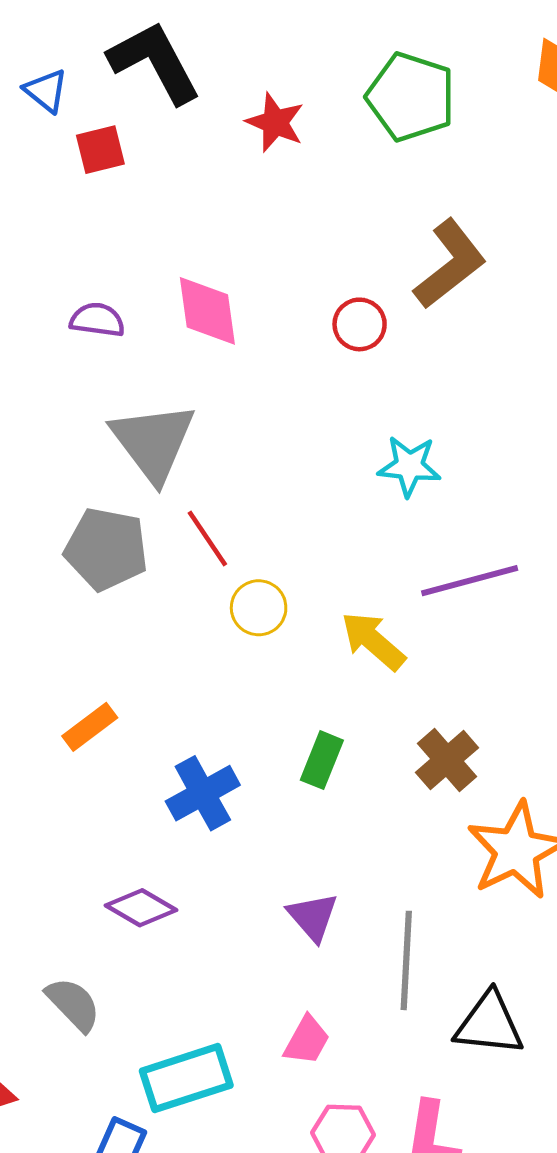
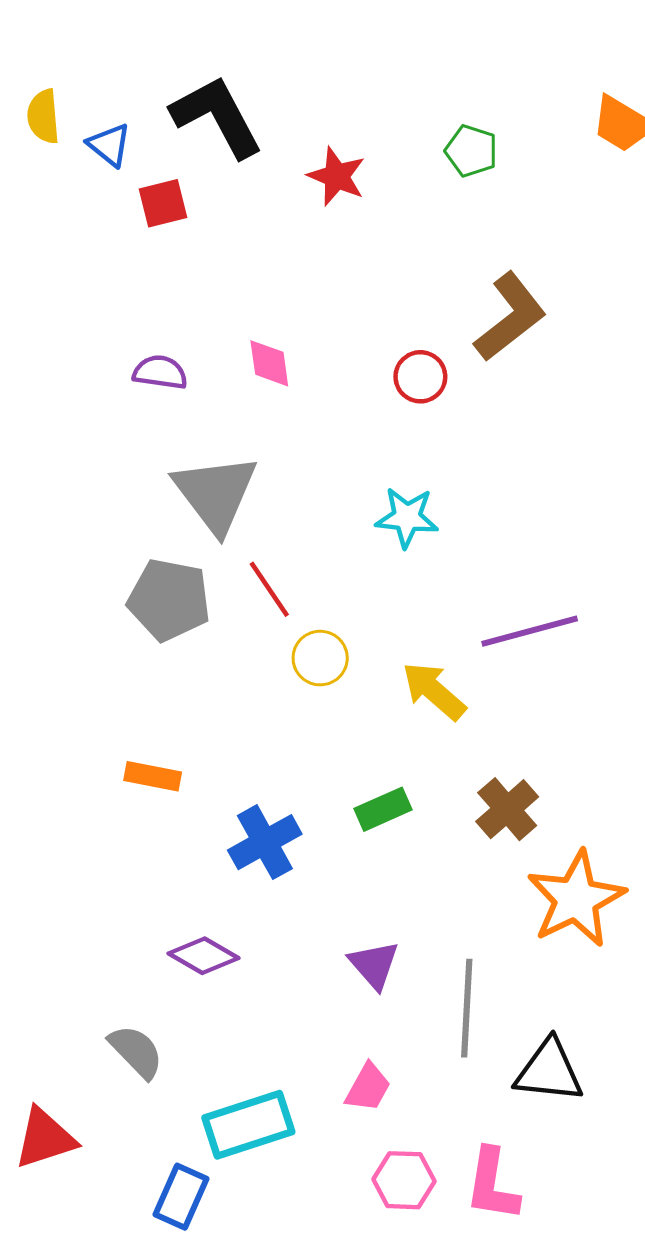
green pentagon: (411, 97) -> (471, 151), size x0.6
pink diamond: (207, 311) -> (269, 363), size x0.7
cyan star: (409, 466) -> (407, 517), moved
orange rectangle: (90, 727) -> (153, 776), turned 48
green rectangle: (322, 760) -> (383, 809), turned 44

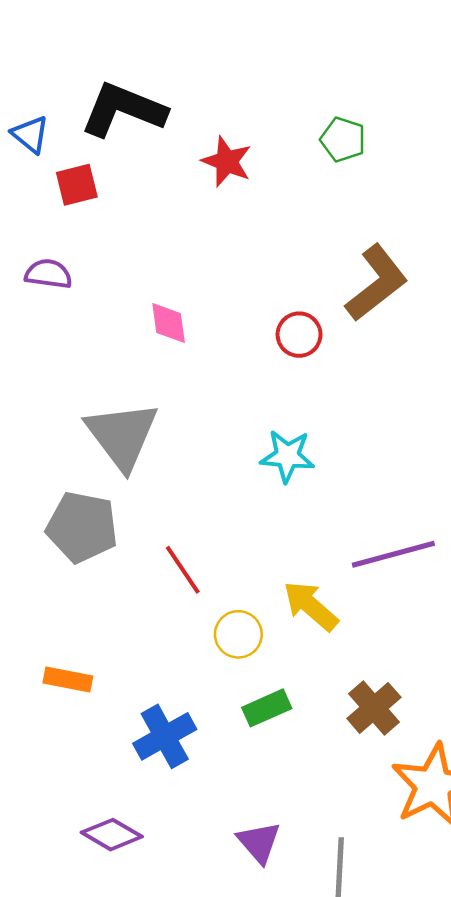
black L-shape: (217, 116) -> (123, 110), turned -40
purple semicircle: (160, 372) -> (48, 274), moved
red line: (269, 589) -> (183, 570), moved
yellow circle: (320, 658) -> (238, 634), moved

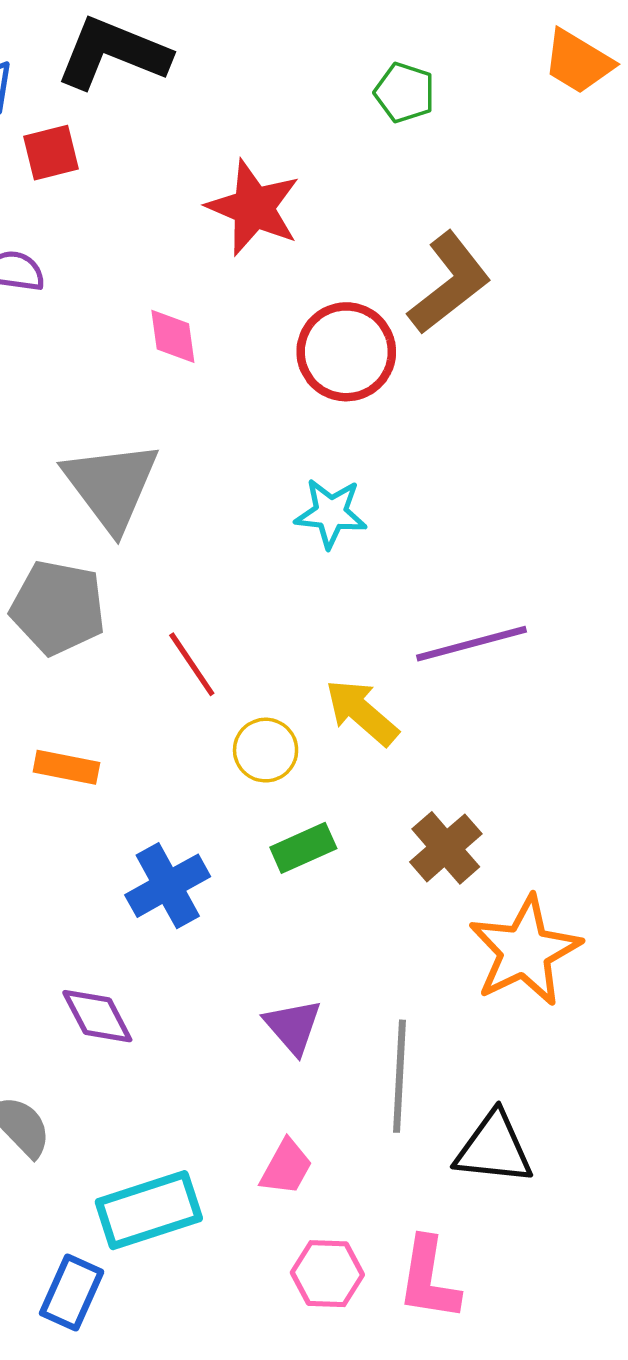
red star: (227, 161) -> (254, 208), moved, size x1.4
red circle: (299, 335) -> (346, 352), size x1.6
orange rectangle: (68, 680) -> (66, 767), moved
purple diamond: (112, 835) -> (97, 1016), turned 32

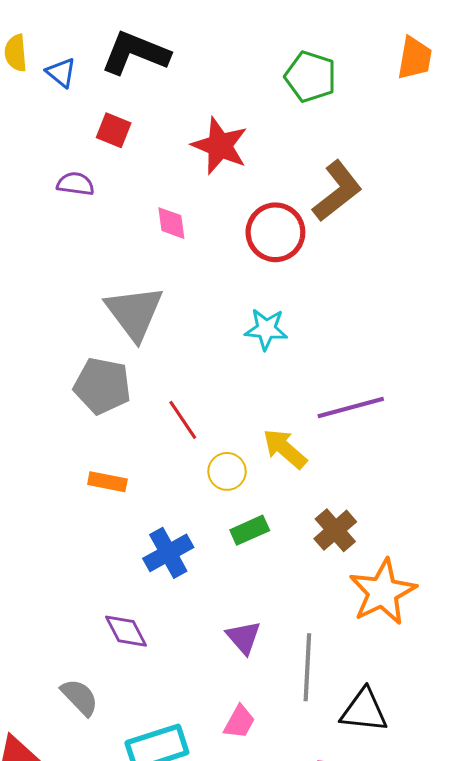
orange trapezoid: (578, 62) -> (415, 58), turned -111
green pentagon: (405, 93) -> (310, 77), size x1.4
red square: (51, 153) -> (114, 130), moved, turned 36

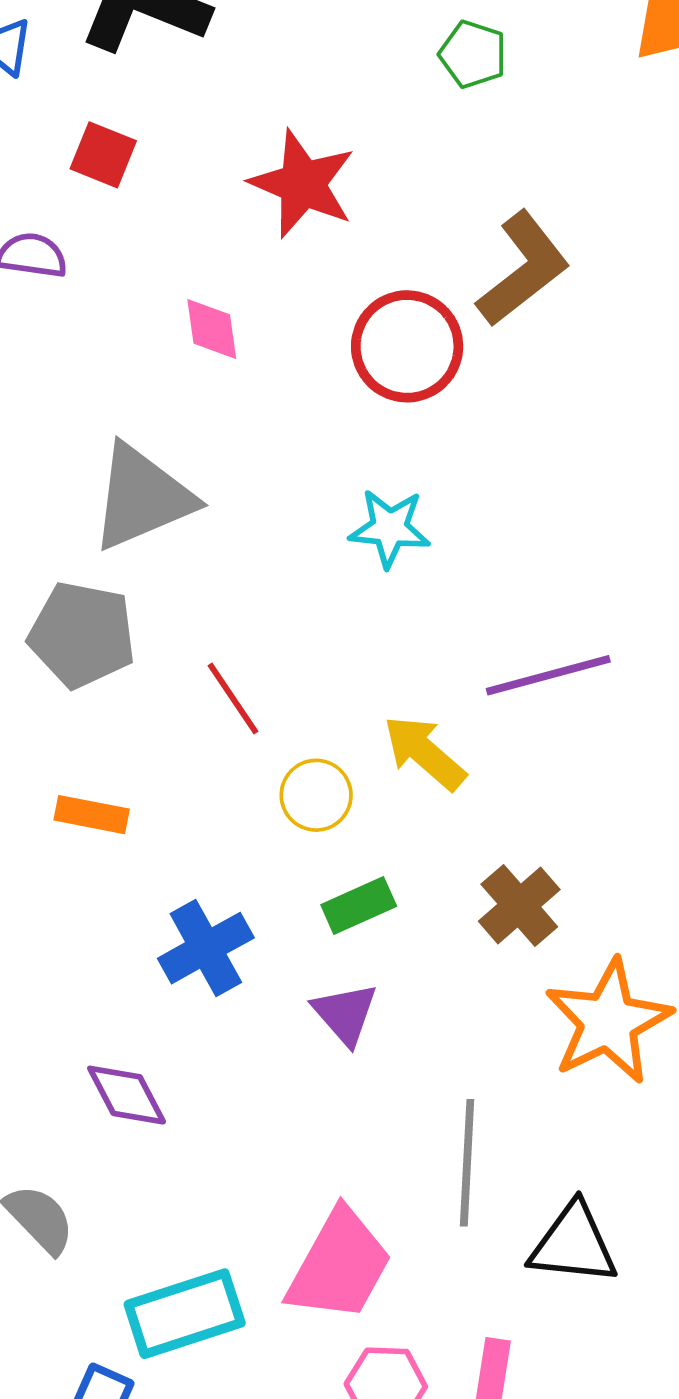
green pentagon: (310, 77) -> (473, 54), size x0.7
gray triangle: (134, 313) -> (142, 497), turned 44
purple triangle: (244, 637) -> (345, 1014), moved
pink trapezoid: (239, 722) -> (339, 1265), size x1.8

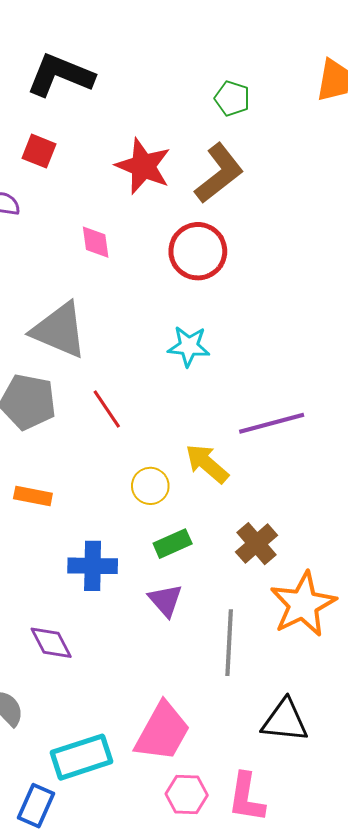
brown L-shape: (523, 269) -> (219, 173), moved
gray triangle: (142, 497) -> (59, 330), turned 46
red line: (233, 698) -> (107, 409), moved
blue cross: (206, 948) -> (93, 566), turned 30
gray line: (467, 1163) -> (229, 643), moved

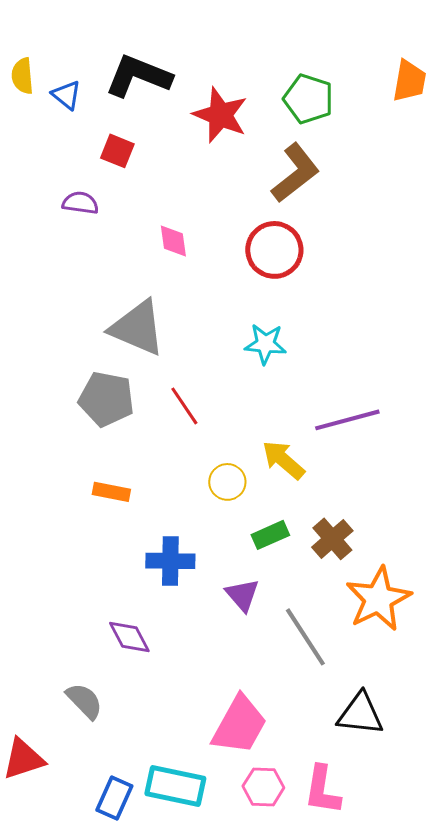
green pentagon: (232, 98) -> (308, 99), size x1.4
red star: (143, 166) -> (220, 115), moved
green rectangle: (173, 544) -> (270, 535), moved
gray line: (229, 643) -> (305, 637), turned -36
cyan rectangle: (81, 757) -> (175, 786), moved, turned 30

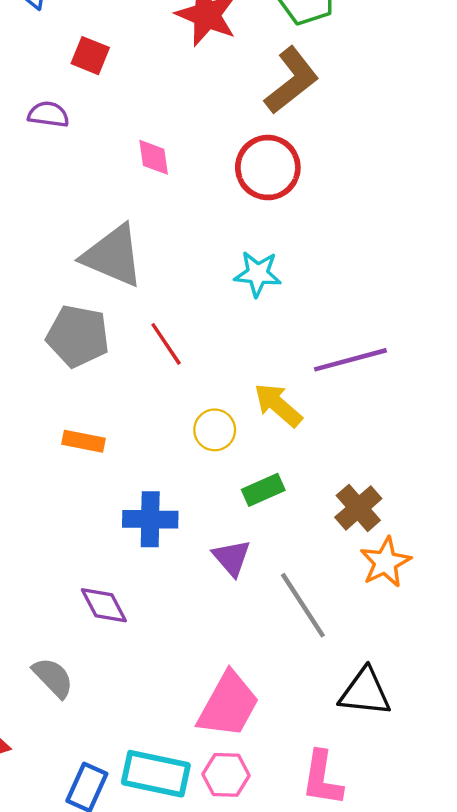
brown cross: (332, 539) -> (358, 508), moved
orange star: (378, 599) -> (385, 562), size x0.7
pink hexagon: (263, 787) -> (226, 775), moved

